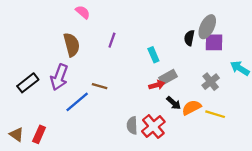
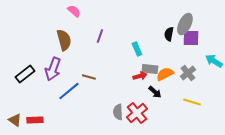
gray rectangle: (168, 77) -> (150, 69), turned 35
orange semicircle: (192, 107) -> (165, 74), moved
red rectangle: (39, 134) -> (35, 120), turned 63

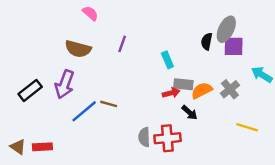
brown semicircle: (64, 40) -> (78, 49), turned 120
brown line: (89, 77) -> (109, 104), moved
yellow line: (192, 102) -> (247, 127), moved
red cross: (137, 113) -> (167, 138), turned 35

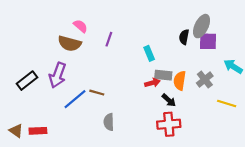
pink semicircle: (90, 13) -> (80, 26), moved
orange semicircle: (202, 90) -> (180, 81), turned -54
yellow line: (247, 127) -> (227, 103), moved
gray semicircle: (144, 137) -> (109, 122), moved
red cross: (167, 138) -> (169, 124), moved

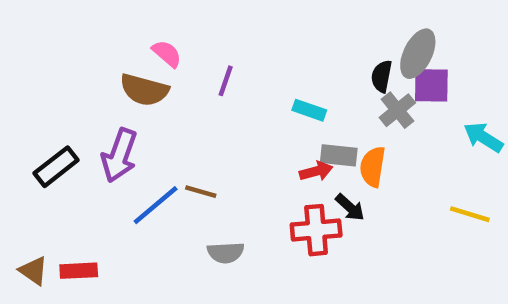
cyan rectangle: (149, 53) -> (309, 110), turned -48
gray cross: (205, 79) -> (397, 110), moved
gray semicircle: (109, 122) -> (226, 253), turned -91
red cross: (169, 124) -> (316, 230), moved

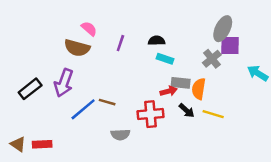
black semicircle: (382, 76) -> (157, 41), moved, turned 77
yellow line: (470, 214) -> (213, 114), moved
red cross: (316, 230) -> (150, 114), moved

